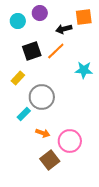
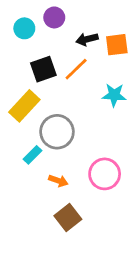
orange square: (84, 17) -> (117, 45), moved
yellow rectangle: (18, 78) -> (24, 106), size x1.6
pink circle: (70, 141) -> (105, 174), moved

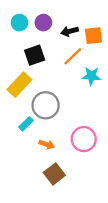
purple circle: (54, 17) -> (43, 23), moved
orange line: (76, 69) -> (73, 56), moved

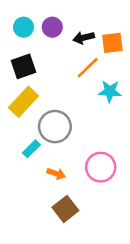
black square: (35, 55) -> (24, 66), moved

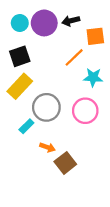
purple circle: (52, 27) -> (44, 23), size x1.5
black arrow: (84, 38) -> (71, 21), moved
pink circle: (101, 167) -> (85, 111), moved
brown square: (65, 209) -> (65, 163), moved

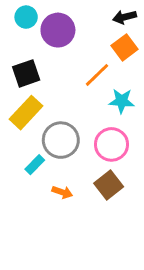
black arrow: (71, 21) -> (125, 17), moved
cyan circle: (20, 23) -> (26, 17), moved
orange square: (95, 36) -> (125, 47), turned -30
brown square: (65, 163) -> (109, 185), moved

